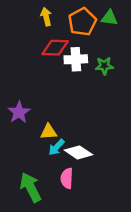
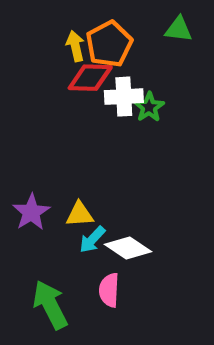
yellow arrow: (46, 17) -> (75, 46), moved
orange pentagon: (82, 22) -> (109, 44), moved
green star: (104, 66) -> (149, 107), moved, turned -30
purple star: (19, 112) -> (31, 212), moved

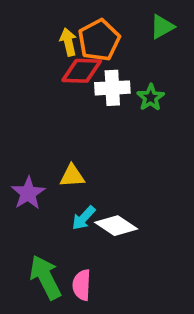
green triangle: (179, 29) -> (162, 27), turned -36
green star: (149, 107) -> (151, 97), moved
yellow triangle: (80, 214) -> (72, 176), moved
pink semicircle: (109, 290) -> (82, 285), moved

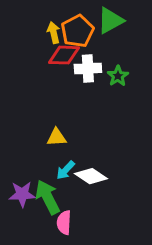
green triangle: (162, 27) -> (110, 21), moved, size x1.4
purple star: (28, 193) -> (22, 194), moved, turned 30
green arrow: (45, 277) -> (48, 197), moved

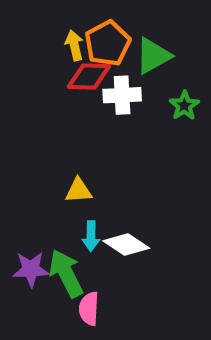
green triangle: (110, 21) -> (153, 56), moved
green star: (118, 76) -> (184, 106), moved
cyan arrow: (66, 170) -> (91, 236), turned -42

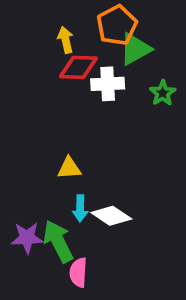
orange pentagon: (108, 43) -> (117, 25), moved

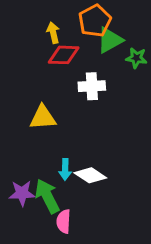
white cross: (108, 84) -> (92, 86), moved
green star: (163, 93) -> (136, 58), moved, turned -30
yellow triangle: (69, 168) -> (43, 117), moved, size x1.4

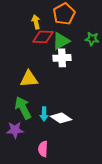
green triangle: (110, 40) -> (61, 41), moved
green arrow: (47, 196) -> (23, 108), moved

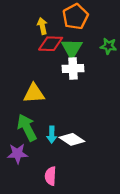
green triangle: (61, 41) -> (72, 48), turned -30

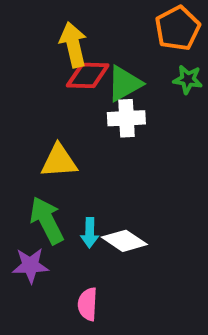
orange pentagon: (75, 17) -> (178, 28), moved
yellow arrow: (42, 26) -> (73, 45), size x1.5
green triangle: (72, 48) -> (124, 83), turned 30

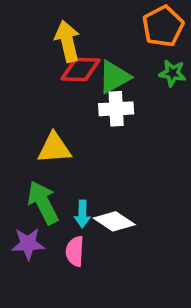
pink semicircle: (88, 304) -> (75, 251), moved

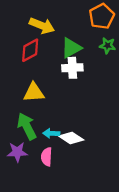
yellow arrow: (67, 41) -> (42, 26), turned 125
red diamond: (80, 69) -> (30, 50), moved, turned -30
cyan arrow: (82, 214) -> (51, 133), turned 91

